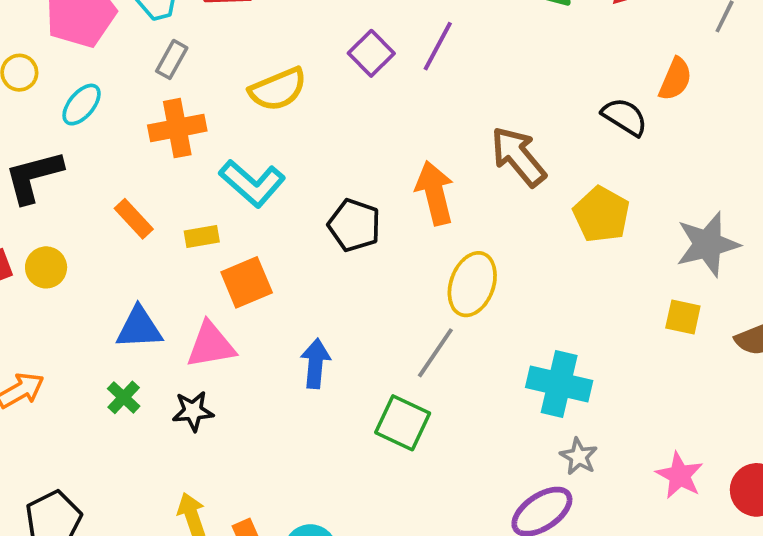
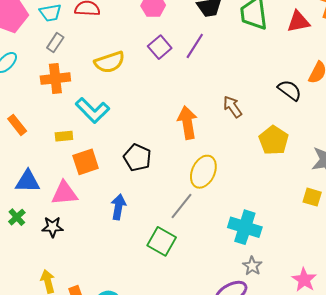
brown arrow: (518, 156) -> (232, 107), size x0.7
orange rectangle: (134, 219) -> (17, 125), moved
black pentagon: (354, 225) -> (137, 158), moved

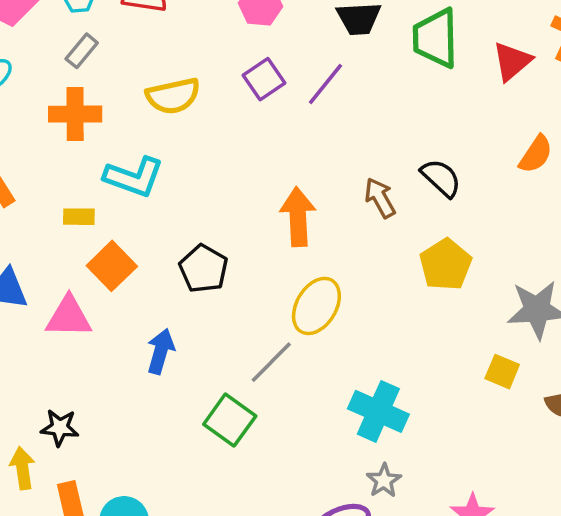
red triangle: (298, 22) -> (512, 61), turned -35
black semicircle: (290, 90) -> (441, 178), moved
cyan L-shape: (92, 110) -> (134, 177), turned -32
orange square: (86, 162) -> (112, 266), turned -32
black star: (52, 227) -> (60, 428), moved

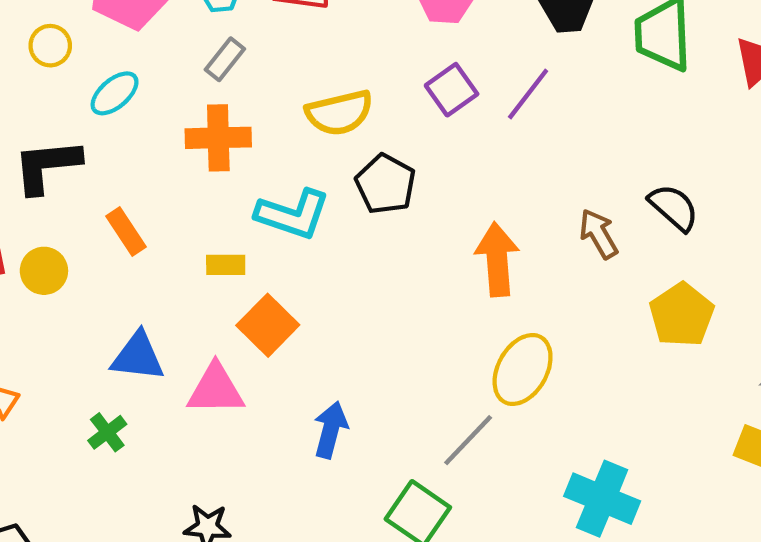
black pentagon: (204, 269) -> (386, 184), moved

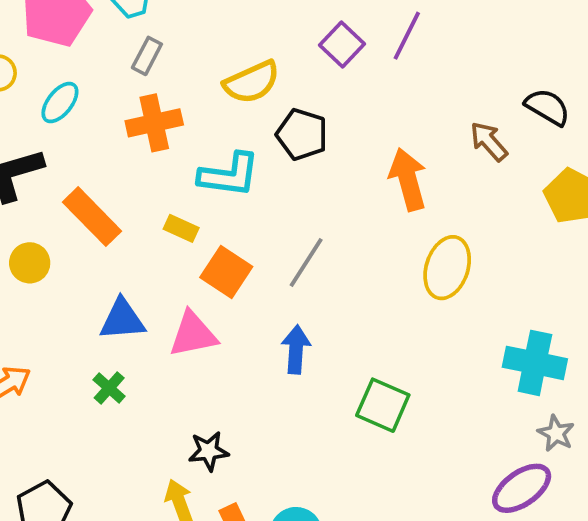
orange rectangle: (126, 232) -> (92, 217), size x1.5
yellow rectangle: (226, 265) -> (181, 228), turned 36
gray line: (468, 440) -> (306, 263), moved

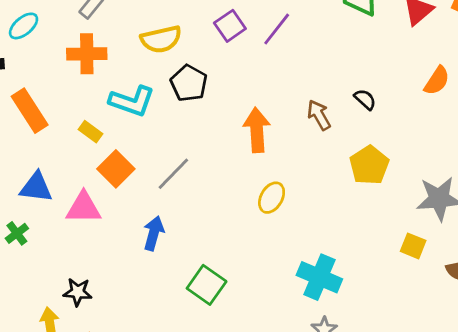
black semicircle: (547, 107) -> (365, 99), size x0.7
yellow ellipse: (447, 268) -> (272, 198), size x0.7

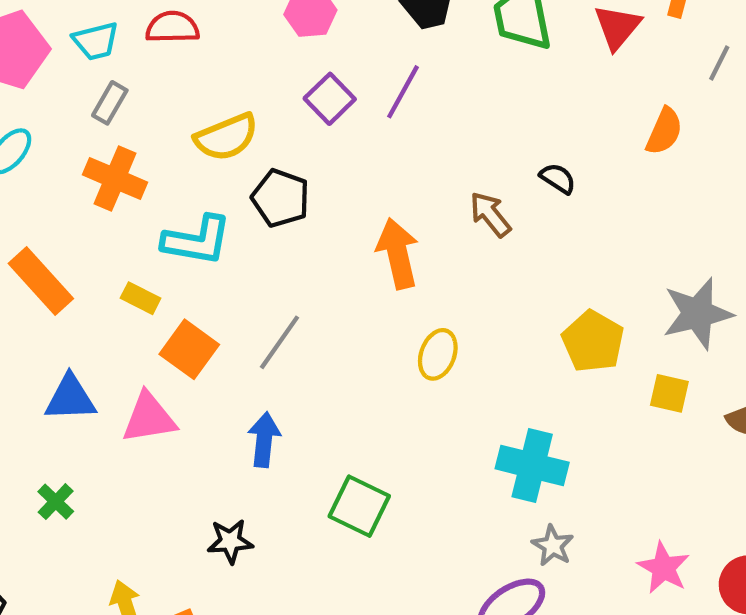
orange cross: (87, 54) -> (115, 178), turned 33
yellow pentagon: (369, 165) -> (593, 341), moved
green cross: (17, 233) -> (56, 502), moved
black star: (78, 292) -> (230, 541), moved

